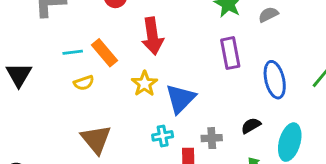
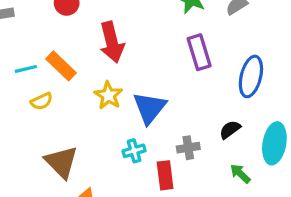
blue ellipse: (275, 80) -> (251, 76), turned 33

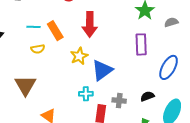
brown triangle: (61, 162) -> (25, 85), moved

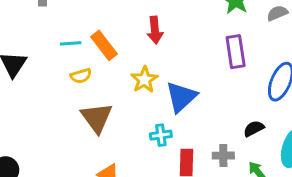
red arrow: (90, 24) -> (155, 30), size x0.7
brown triangle: (25, 85) -> (97, 118), moved
gray cross: (119, 101) -> (223, 156), moved

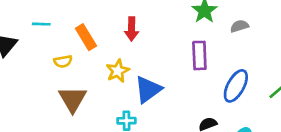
cyan line: (71, 43) -> (41, 24), moved

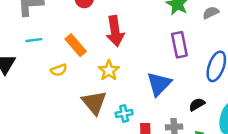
red arrow: (132, 29) -> (115, 31), size x1.4
blue triangle: (148, 90) -> (159, 84), moved
brown triangle: (73, 99) -> (94, 103), moved

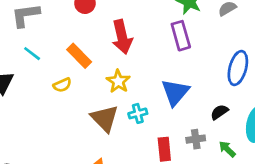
cyan line: (34, 40) -> (32, 54), turned 49
purple rectangle: (179, 45) -> (181, 36), moved
cyan cross: (124, 114) -> (138, 113), moved

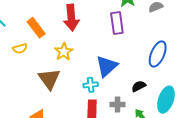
cyan cross: (138, 113) -> (91, 85), moved

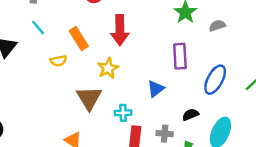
purple rectangle: (117, 23) -> (180, 56), moved
blue triangle: (107, 66) -> (156, 89), size x0.7
cyan cross: (91, 85) -> (123, 113), moved

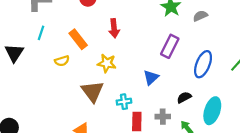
cyan line: (38, 27) -> (41, 33), turned 64
red arrow: (120, 30) -> (114, 28), size x0.7
purple rectangle: (180, 56) -> (170, 46), turned 35
yellow star: (108, 68) -> (107, 63), turned -30

